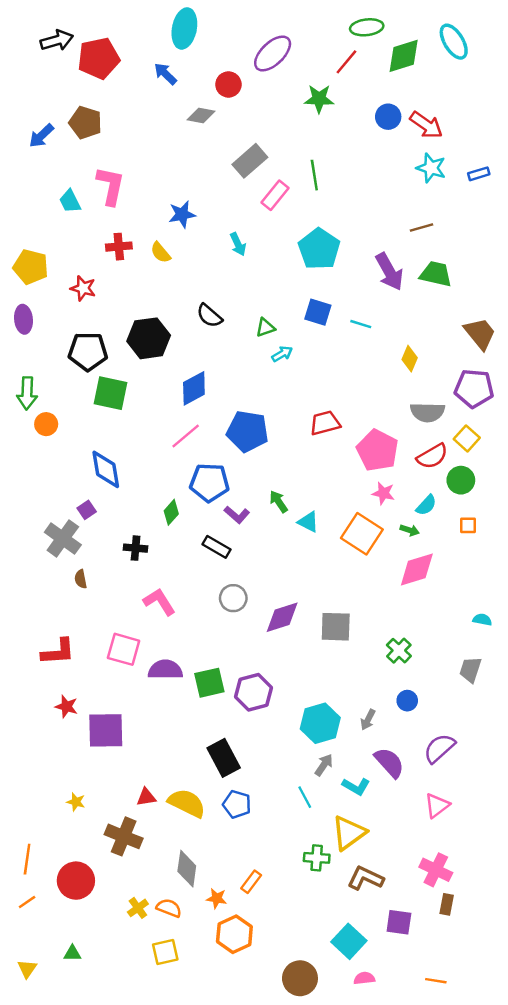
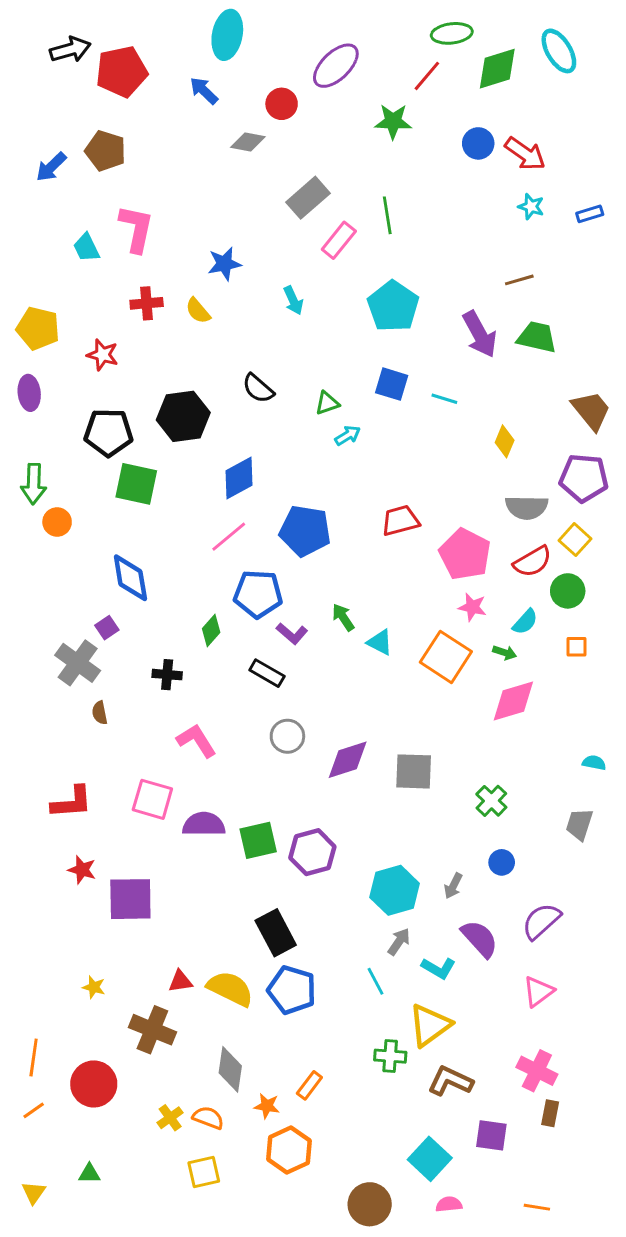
cyan star: (431, 168) -> (531, 207), size x0.7
blue pentagon: (237, 804) -> (292, 990), size x1.4

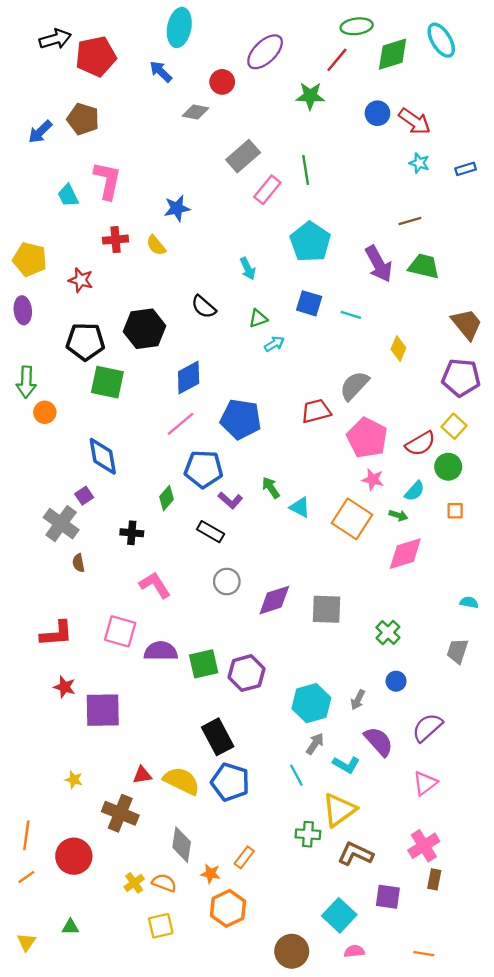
cyan arrow: (293, 300) -> (248, 269), moved
gray semicircle: (527, 507) -> (354, 386), moved, turned 132
pink cross: (537, 1071) -> (424, 846), turned 32

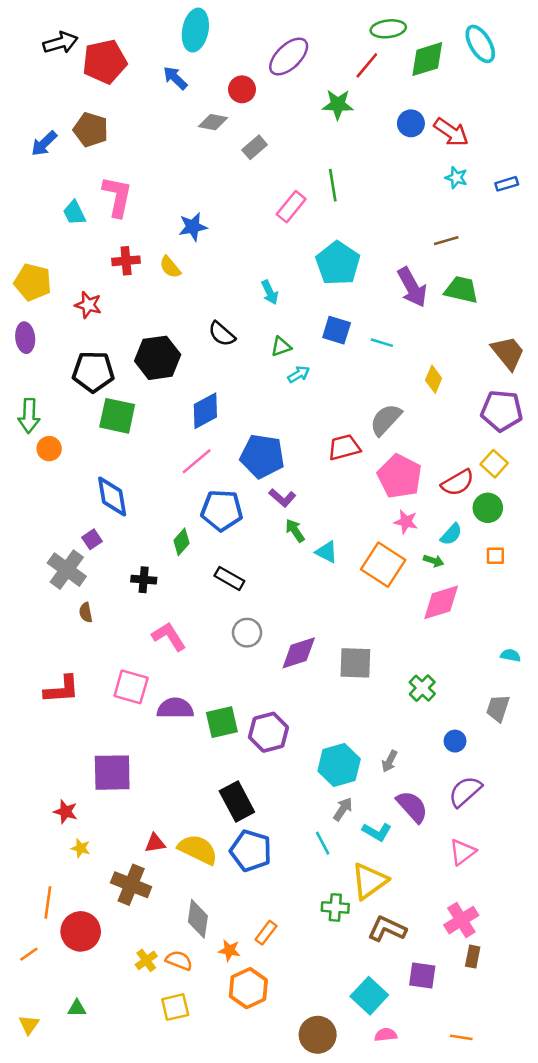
gray rectangle: (243, 156) -> (255, 147), moved, size x0.7
purple L-shape: (230, 500) -> (282, 498), moved
blue circle: (396, 681) -> (455, 741), moved
red star: (65, 687) -> (66, 812), moved
orange line: (26, 835) -> (48, 902), moved

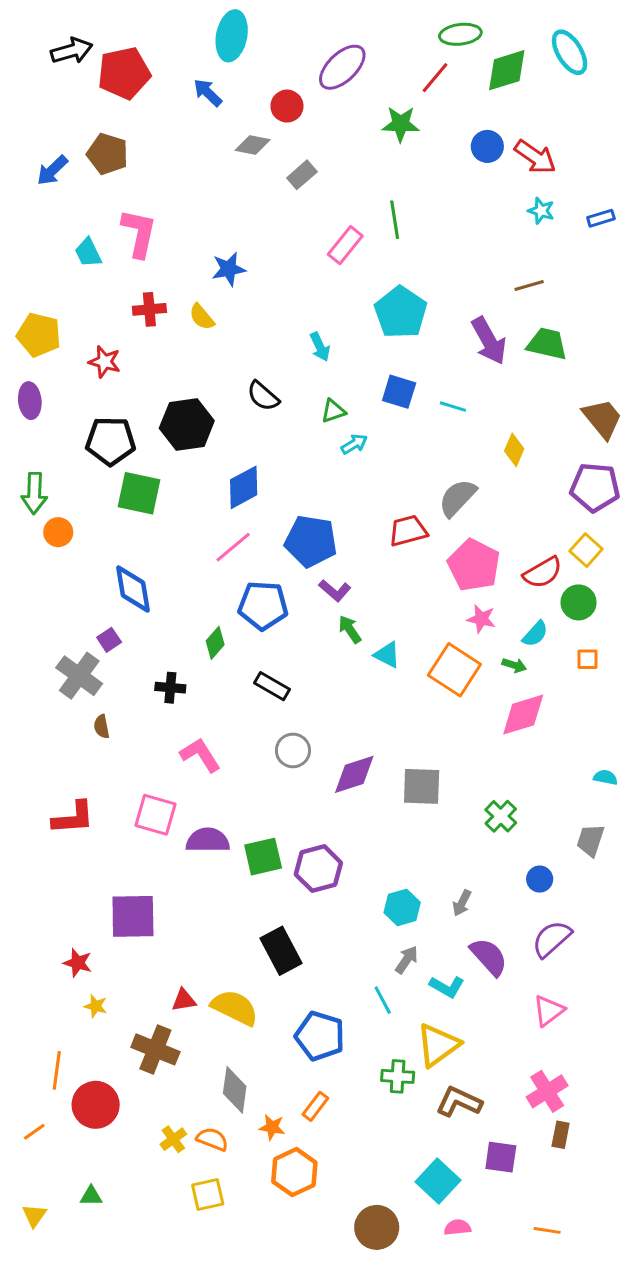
cyan hexagon: (339, 765) -> (402, 907), size x0.7
blue pentagon: (251, 851) -> (320, 1036), moved

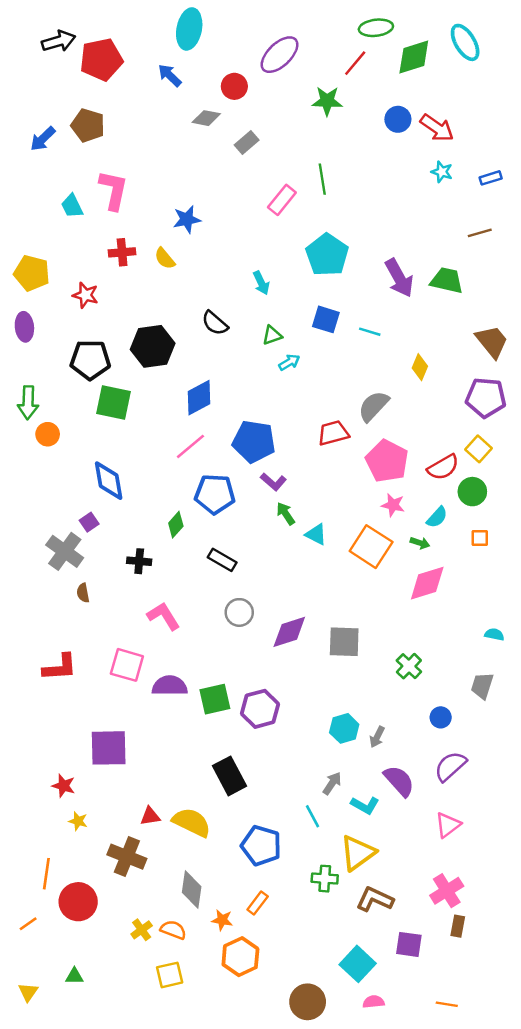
brown line: (529, 285) -> (480, 233), moved
cyan hexagon: (402, 907) -> (344, 728), moved

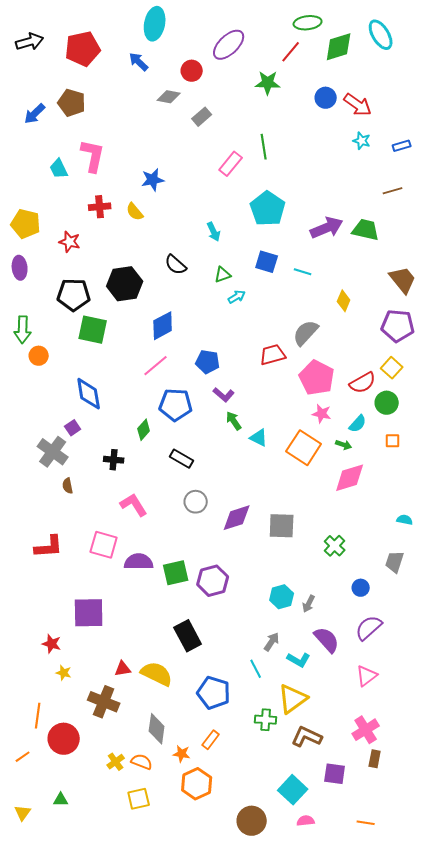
black arrow: (59, 41) -> (30, 42), moved
purple arrow: (399, 278) -> (327, 228), turned -84
blue pentagon: (254, 442) -> (208, 362), size x0.7

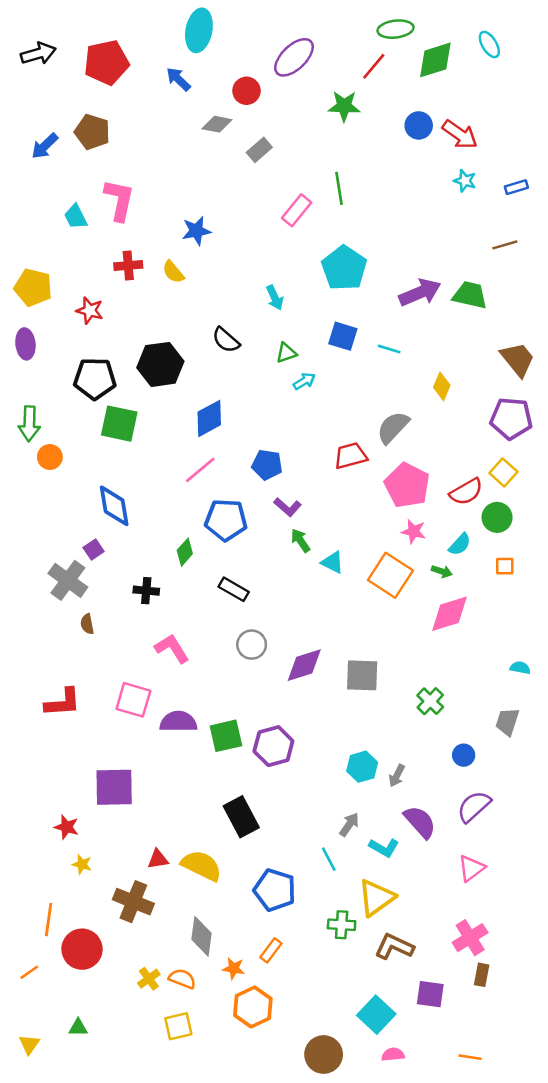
cyan ellipse: (381, 35) -> (489, 45), size x0.7

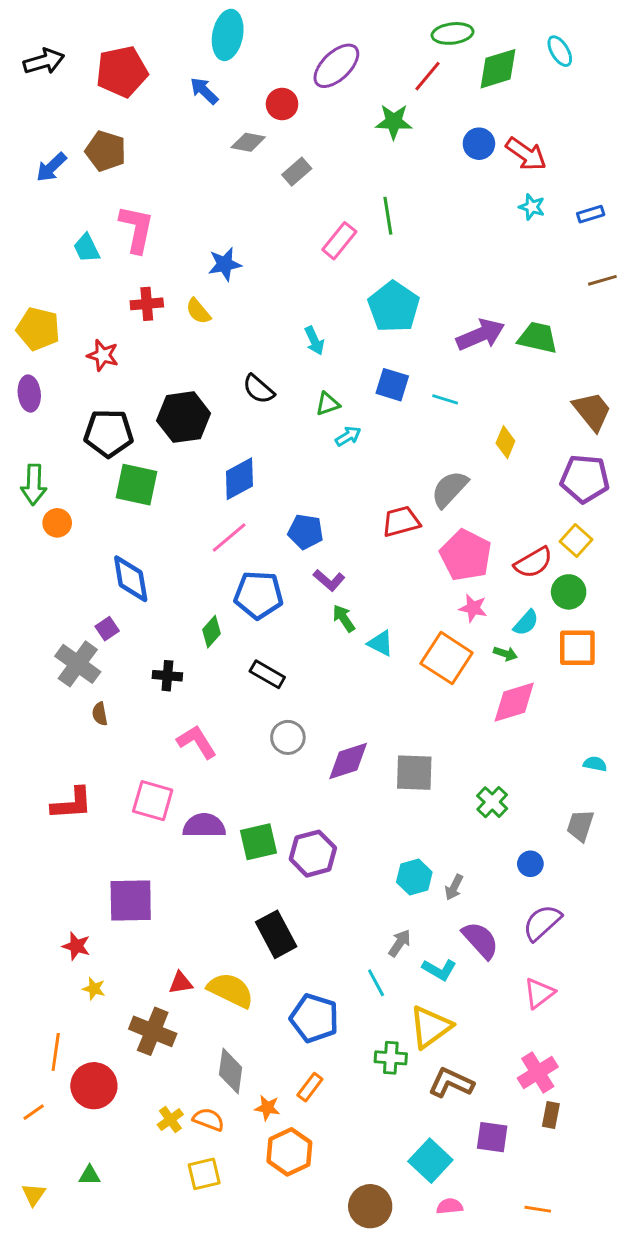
brown line: (505, 245) -> (602, 280), moved
orange square: (505, 566) -> (577, 648), size x1.8

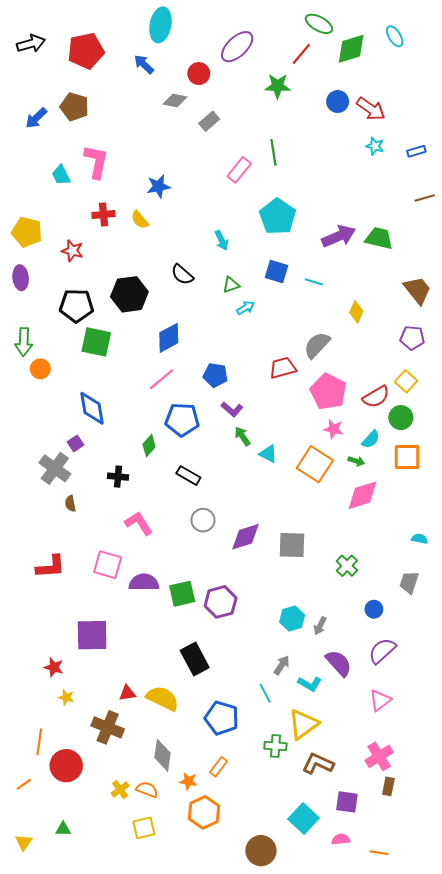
green ellipse: (452, 33) -> (319, 24), turned 36
purple pentagon: (585, 479) -> (412, 338), size x0.7
pink semicircle: (450, 1206) -> (341, 839), moved

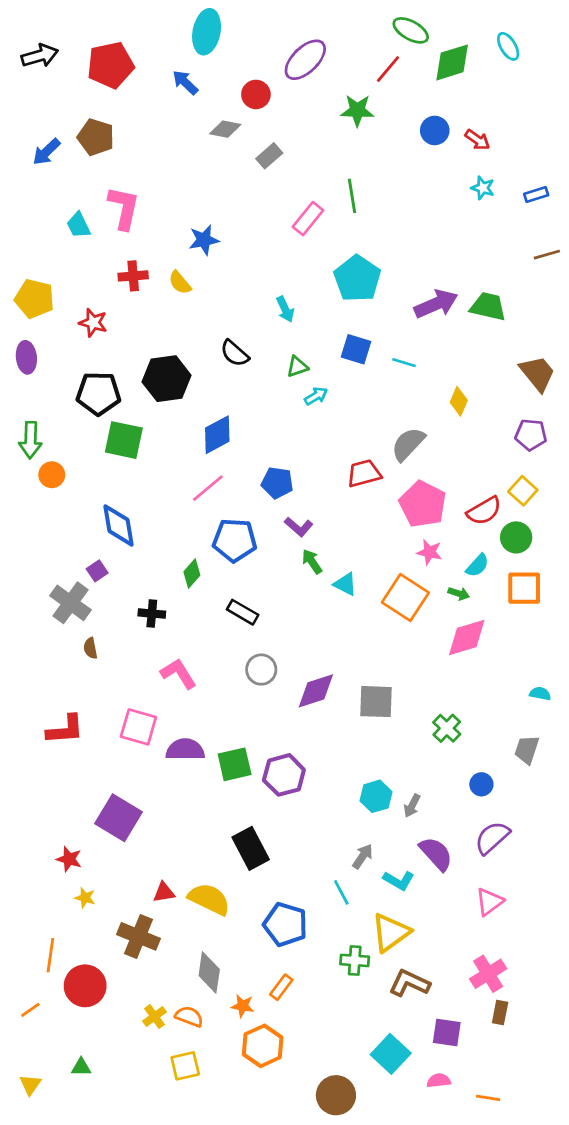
red arrow: (371, 109) -> (477, 140), size x0.7
purple square: (92, 635) -> (118, 818), turned 32

